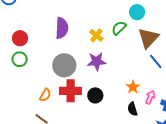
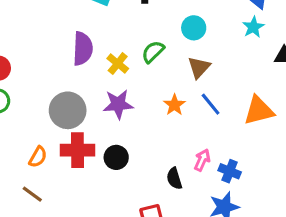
cyan circle: (137, 12) -> (194, 28), moved
purple semicircle: (62, 28) -> (83, 49), moved
brown triangle: (148, 38) -> (199, 67), size x0.7
orange star: (133, 87) -> (174, 105), moved

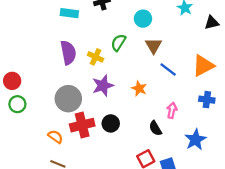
orange star: (174, 105) -> (139, 88), moved
orange semicircle: (38, 157) -> (55, 137), turned -70
blue cross: (230, 171) -> (207, 100), moved

